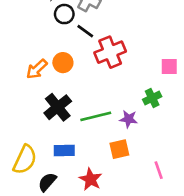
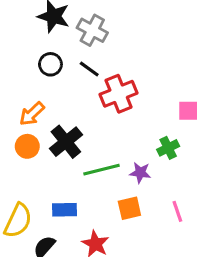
black circle: (64, 14) -> (50, 64), moved
orange circle: (63, 63) -> (27, 146), moved
black cross: (58, 107) -> (66, 142), moved
pink line: (159, 170) -> (177, 211), moved

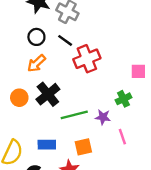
orange arrow: (32, 114) -> (36, 63), moved
orange square: (129, 208) -> (83, 147), moved
pink line: (177, 211) -> (122, 137), moved

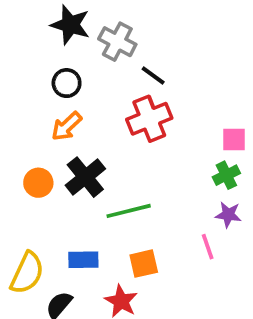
black line: (65, 40) -> (153, 75), moved
green cross: (124, 99) -> (226, 175), moved
purple star: (103, 117) -> (228, 215), moved

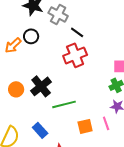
orange arrow: (67, 126) -> (13, 45), moved
blue rectangle: (83, 260) -> (40, 130), turned 49
orange square: (144, 264) -> (85, 126), moved

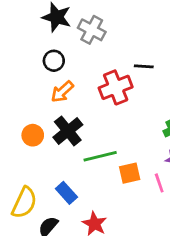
black line: (77, 32) -> (144, 66), moved, turned -32
orange arrow: (13, 45) -> (62, 92), moved
orange square: (85, 126) -> (130, 173), moved

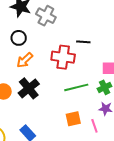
red cross: (116, 87) -> (63, 57), turned 30
green line: (100, 156) -> (76, 87), moved

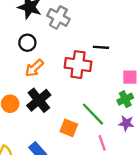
green line: (76, 87) -> (93, 114), moved, turned 60
orange square: (73, 119) -> (69, 128), moved, turned 35
pink line: (94, 126) -> (102, 143), moved

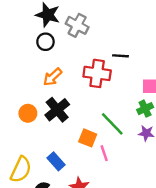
black circle: (27, 43) -> (45, 42), moved
pink line: (102, 143) -> (104, 153), moved

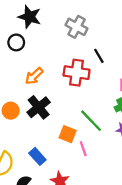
gray cross: (77, 25) -> (77, 27), moved
black circle: (45, 42) -> (16, 42), moved
black line: (120, 56) -> (99, 56), turned 56

